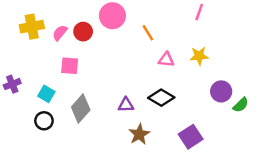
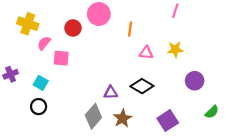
yellow cross: (32, 27) -> (28, 24), turned 30
pink semicircle: (60, 33) -> (44, 43), moved
orange line: (148, 33) -> (130, 29), turned 40
green semicircle: (241, 105) -> (212, 112), moved
gray diamond: (81, 109) -> (93, 116), moved

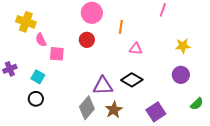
red circle: (73, 28) -> (87, 40), moved
pink semicircle: (44, 43) -> (41, 40), turned -64
yellow star: (175, 50) -> (183, 46), moved
purple triangle: (111, 93) -> (103, 86), size x1.5

